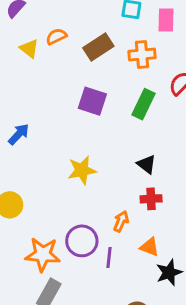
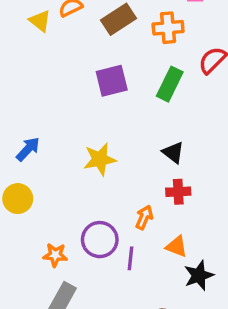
purple square: (92, 101) -> (112, 81), turned -32
blue arrow: (19, 134) -> (28, 149), moved
orange star: (43, 254) -> (55, 255), size x0.6

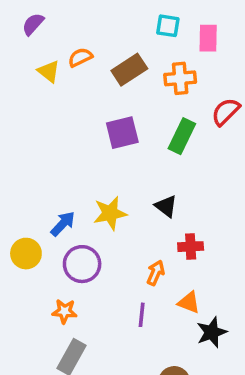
blue arrow: (28, 149) -> (63, 224), moved
black triangle: (173, 152) -> (166, 206), moved
purple circle: (100, 240) -> (82, 264), moved

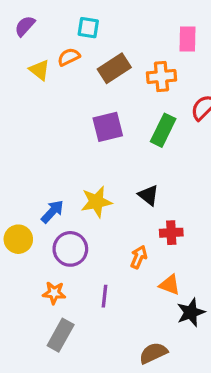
cyan square: (168, 26) -> (88, 28), moved
purple line: (142, 315) -> (105, 296), moved

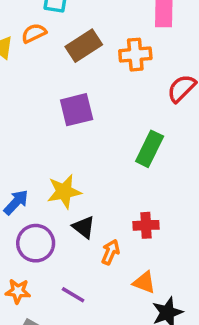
green rectangle: (163, 130) -> (150, 149), moved
black triangle: (148, 195) -> (84, 227), moved
purple line: (105, 296) -> (73, 295), turned -65

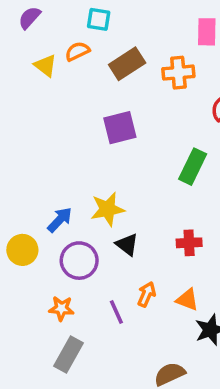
orange arrow: (110, 252) -> (147, 294), moved
purple line: (73, 295) -> (116, 312), turned 35

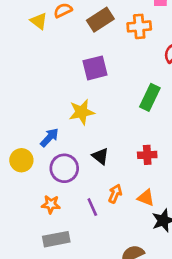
yellow star: (108, 209) -> (82, 112), moved
gray rectangle: (69, 355) -> (56, 239), turned 50

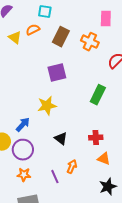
brown rectangle: (100, 20) -> (61, 37), turned -30
orange cross: (139, 26) -> (90, 42), turned 30
purple circle: (64, 168) -> (23, 150), moved
orange triangle: (146, 198) -> (104, 159), moved

